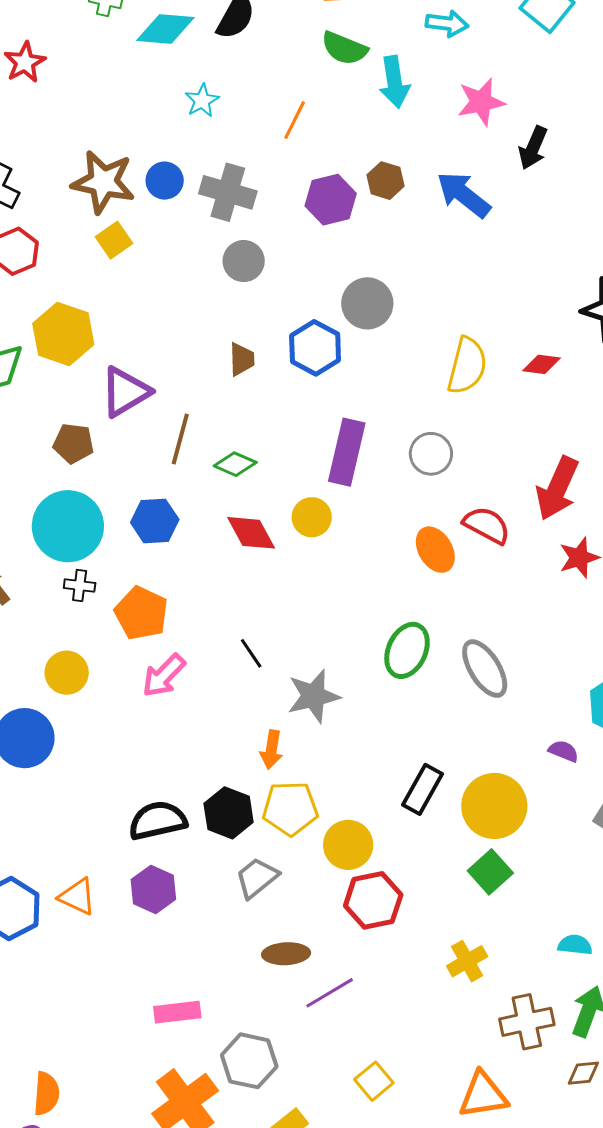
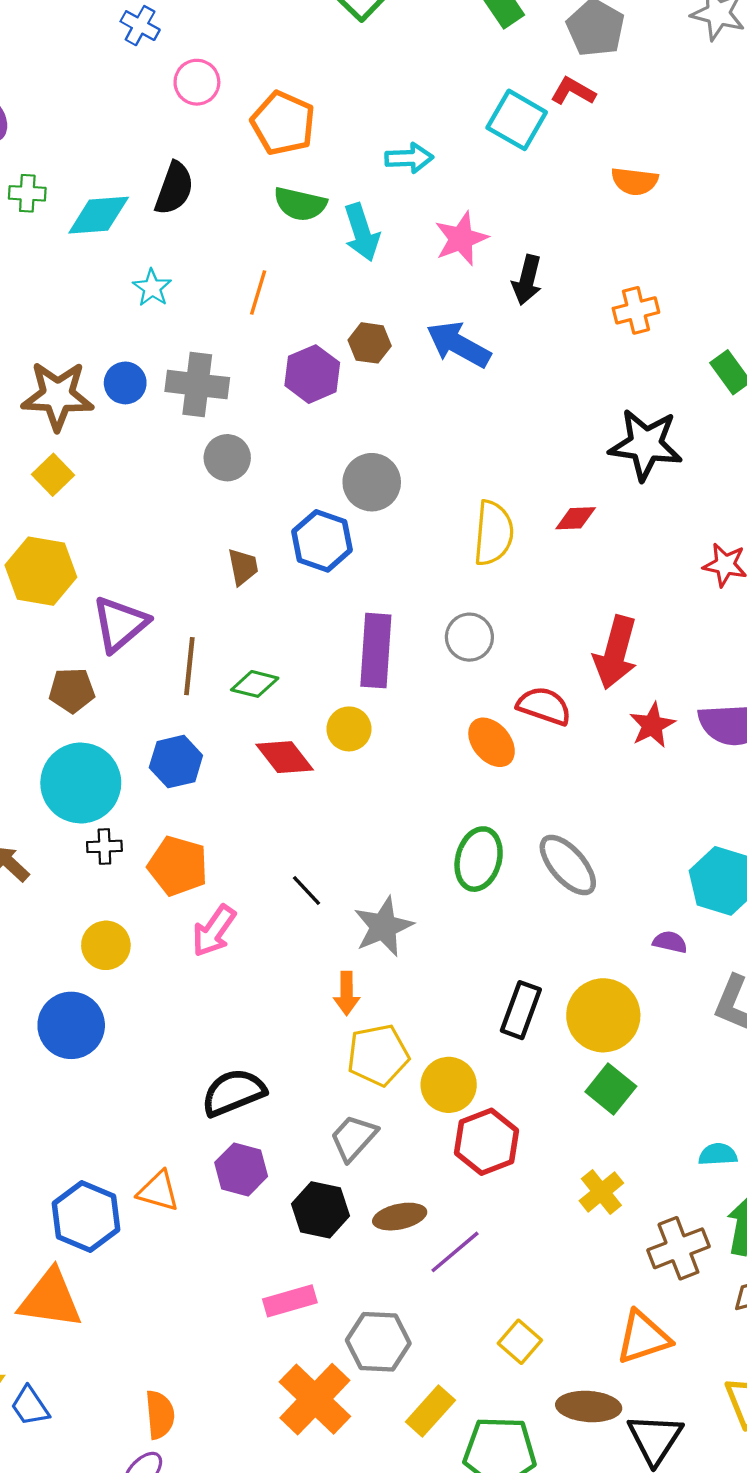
yellow square: (114, 240) -> (53, 475), moved
black hexagon: (229, 813) -> (320, 1210), moved

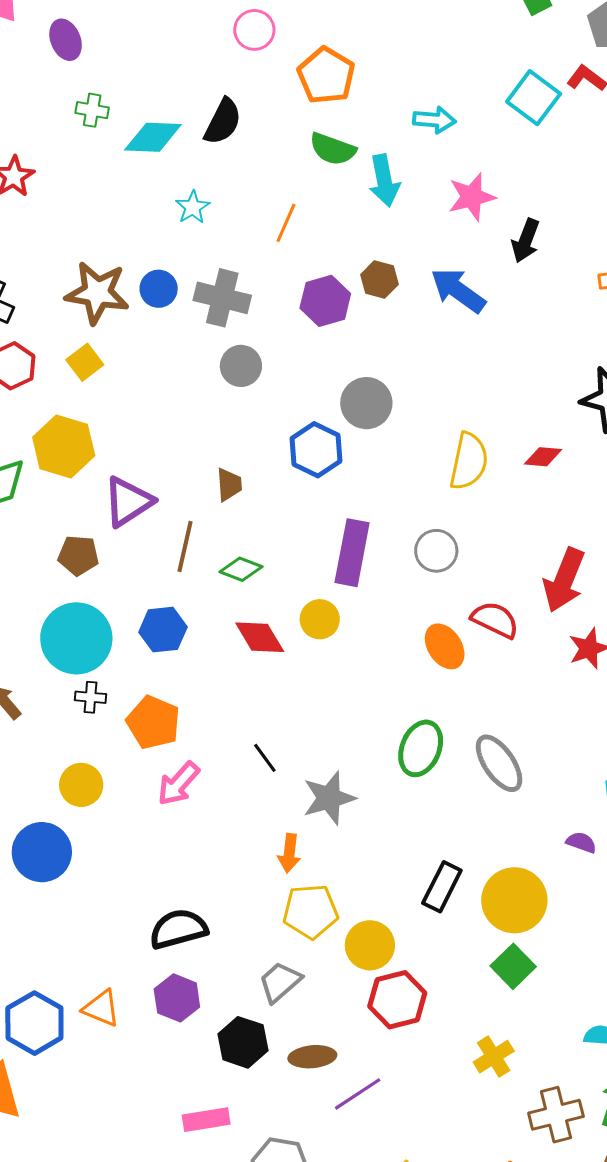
brown trapezoid: (243, 567) -> (229, 485), moved

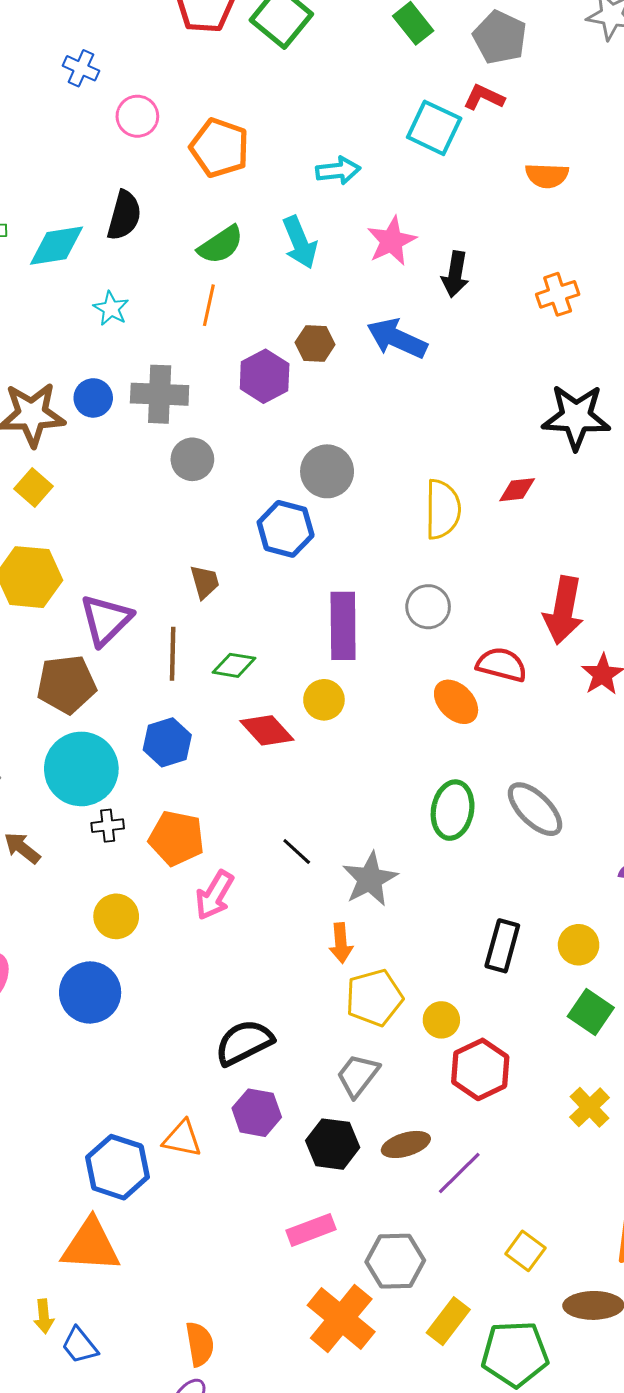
green semicircle: (333, 149) -> (221, 245), moved, turned -42
brown pentagon: (78, 555) -> (66, 684), size x1.4
yellow circle: (514, 900) -> (579, 945), size x0.6
yellow circle: (370, 945) -> (441, 1020), size x0.7

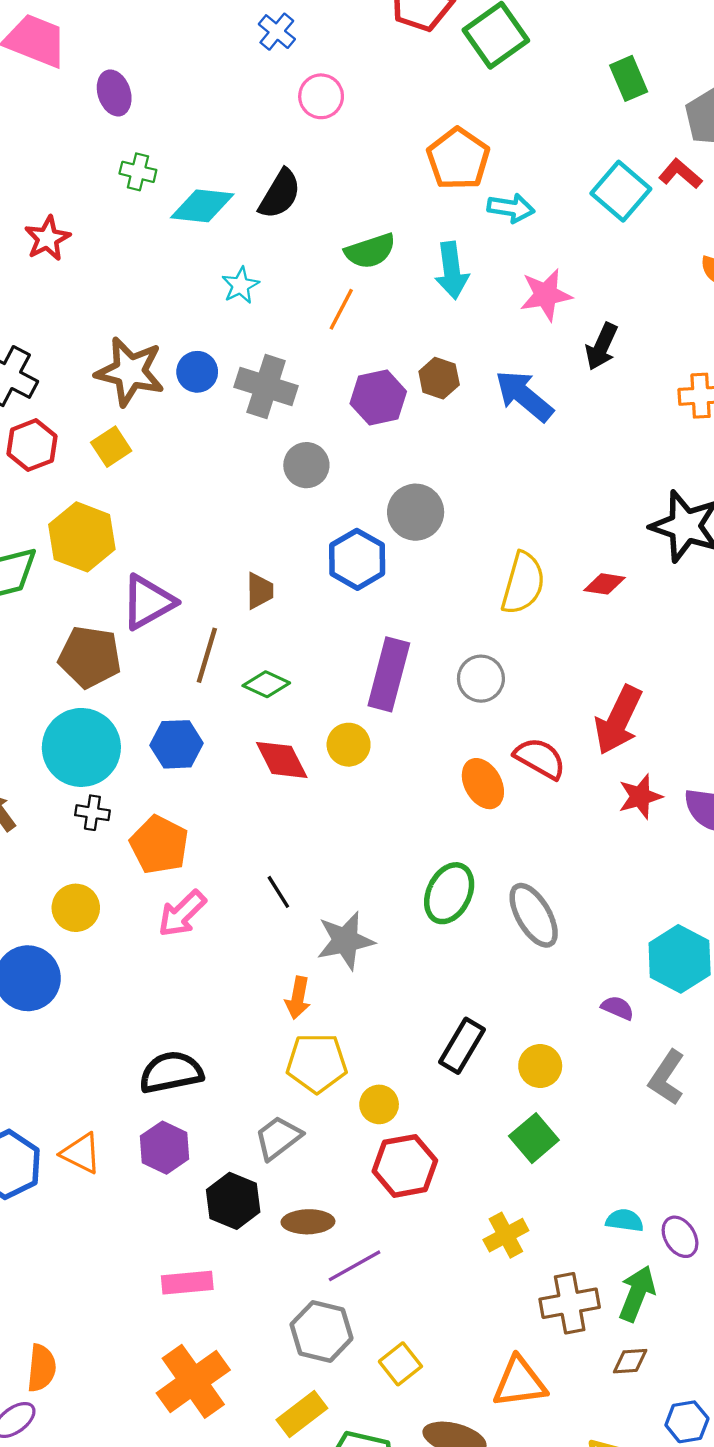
orange pentagon: (220, 148) -> (458, 159), moved
gray circle: (192, 459) -> (306, 465), moved
gray hexagon: (395, 1261) -> (322, 1331), moved

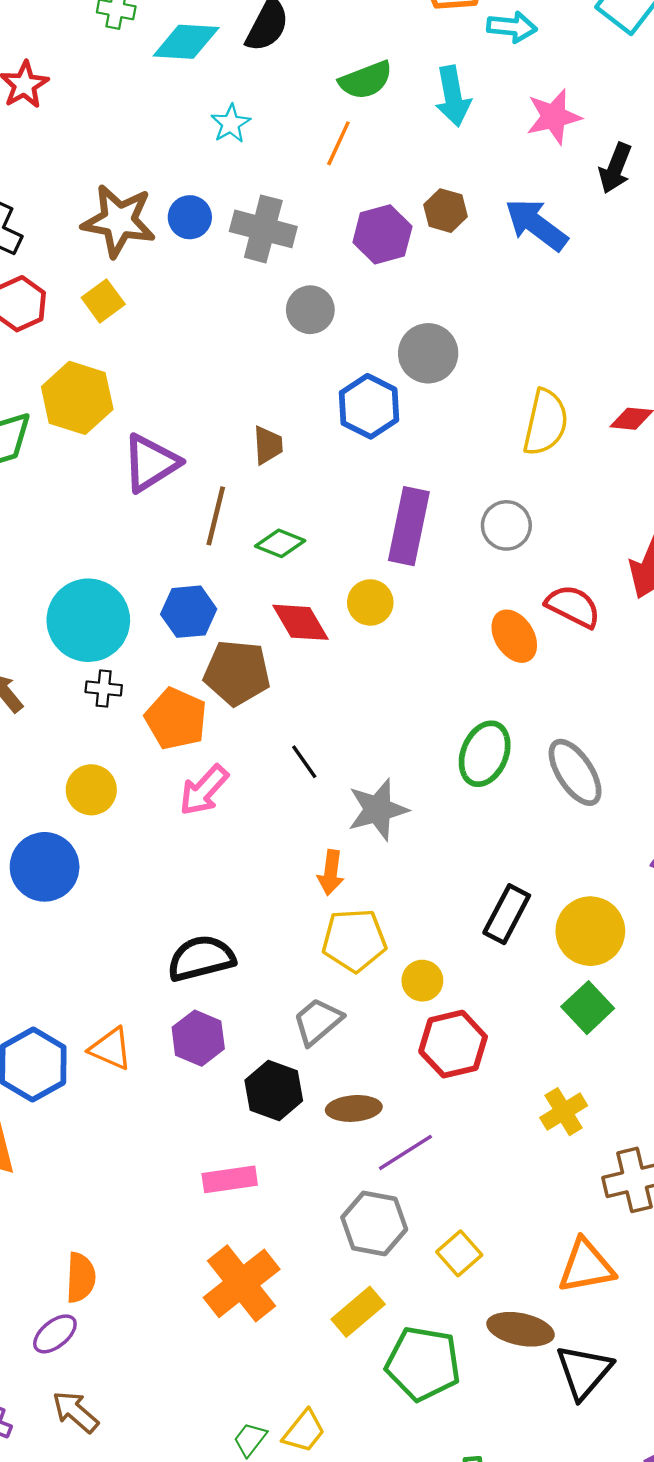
brown pentagon: (90, 657) -> (237, 673), moved
yellow circle: (540, 1066) -> (590, 931), size x1.5

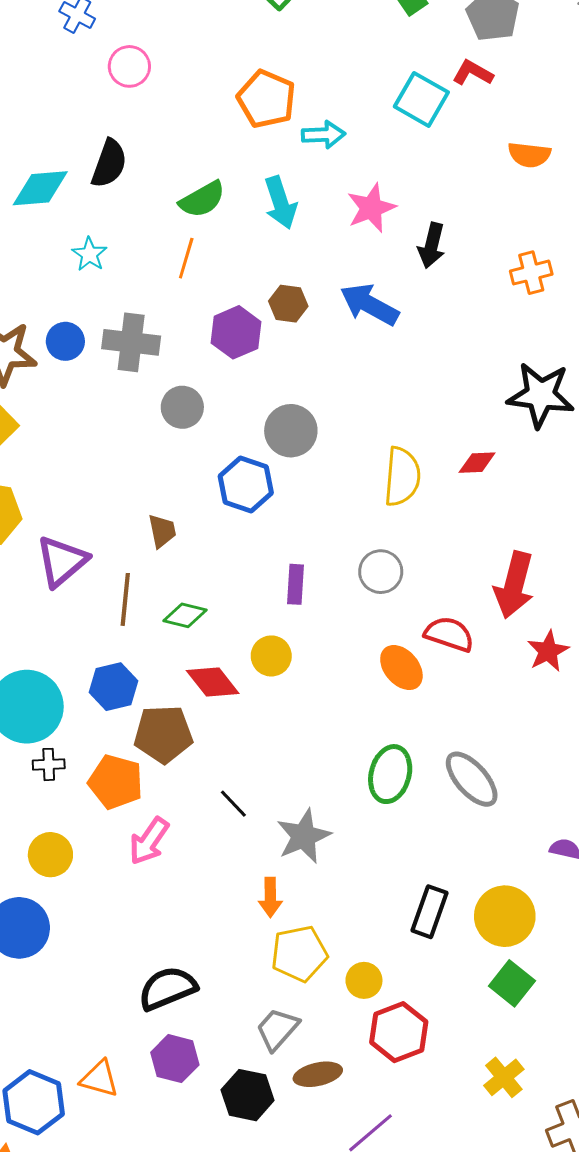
purple rectangle: (409, 526) -> (295, 584), size x0.6
brown ellipse: (354, 1108) -> (318, 1074), moved

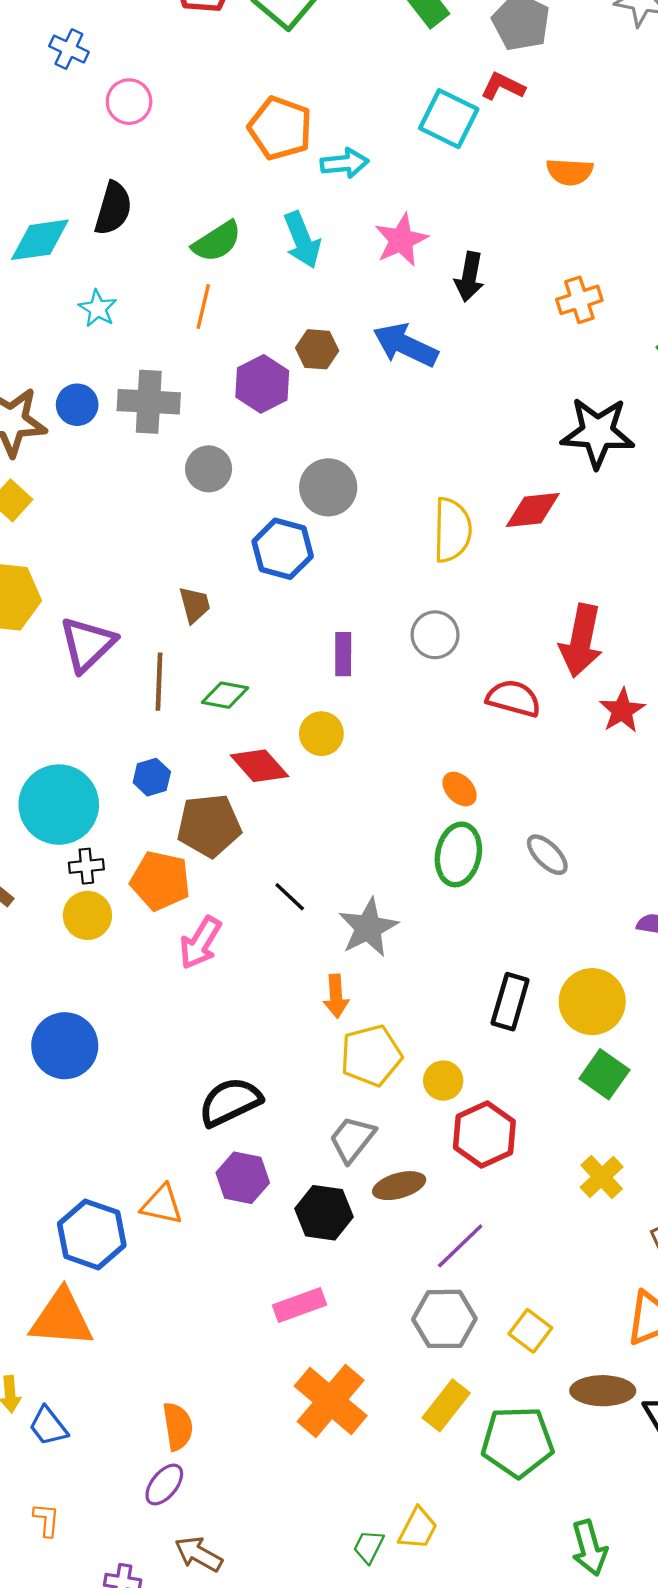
red diamond: (477, 463) -> (533, 510), size x1.4
orange ellipse: (401, 668) -> (460, 789), moved, size x0.7
blue hexagon: (113, 687) -> (152, 777), size x0.7
gray ellipse: (472, 779) -> (547, 855), size x0.7
yellow circle: (50, 855) -> (87, 915), moved

